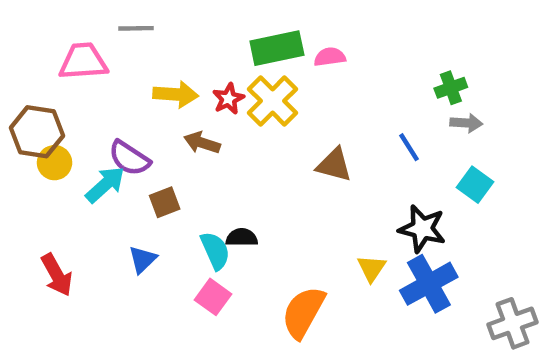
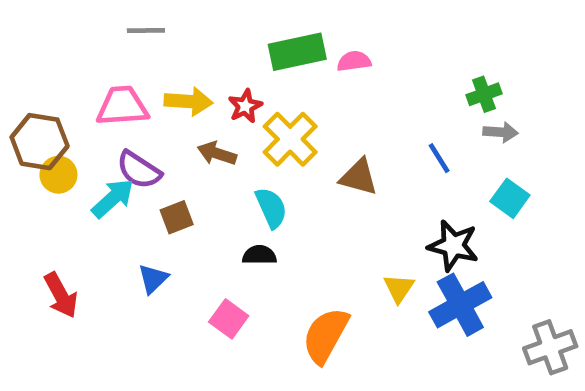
pink trapezoid: (83, 61) -> (122, 106), moved
yellow cross: (272, 101) -> (290, 139), moved
cyan semicircle: (215, 251) -> (271, 208), moved

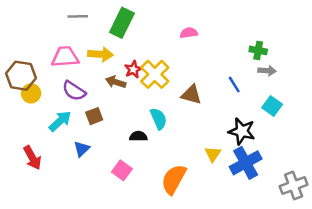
green rectangle: (297, 52) -> (122, 23), moved, turned -52
green cross: (484, 94) -> (258, 50), turned 30
red star: (245, 106) -> (133, 69), moved
cyan arrow: (113, 198) -> (60, 121), moved
cyan semicircle: (271, 208) -> (159, 119), moved

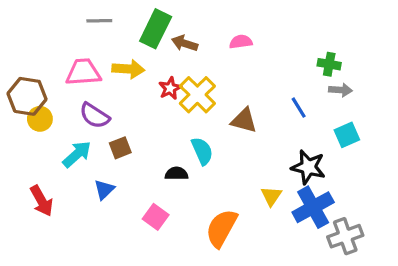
brown arrow: (116, 82) -> (185, 43), moved
cyan square: (272, 106) -> (347, 135), turned 30
gray cross: (294, 186) -> (345, 236), moved

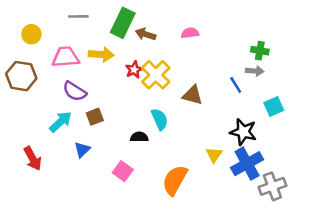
gray arrow: (340, 90) -> (255, 71), moved
yellow circle: (40, 119) -> (31, 34), moved

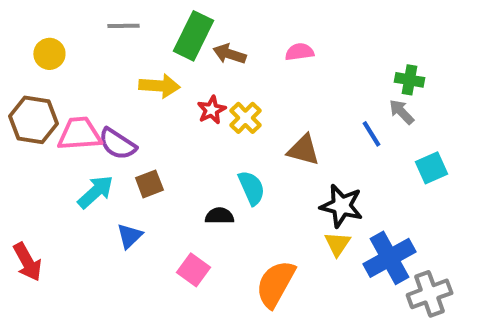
pink trapezoid: (66, 57) -> (79, 134), moved
gray arrow: (255, 71) -> (402, 112), turned -138
yellow cross: (156, 75) -> (245, 118), size x0.7
black star: (243, 132) -> (342, 206), moved
red arrow: (33, 159) -> (27, 262), moved

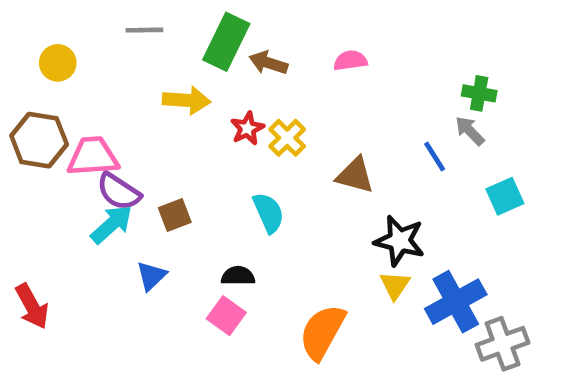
purple semicircle: (117, 144) -> (119, 192), moved
cyan semicircle: (252, 188) -> (268, 213), moved
black semicircle: (219, 216) -> (238, 276), moved

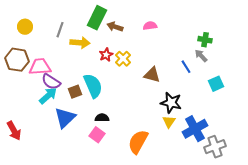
gray line: (144, 30) -> (60, 30), moved, turned -70
cyan semicircle: (268, 213) -> (93, 86), moved, size x1.4
blue triangle: (151, 276) -> (65, 118), size x1.6

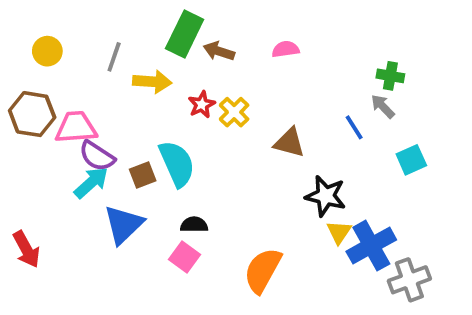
yellow triangle: (169, 122) -> (339, 232), moved

